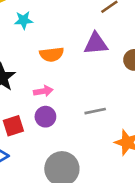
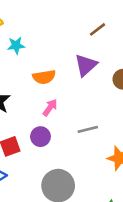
purple triangle: (96, 44) -> (86, 65), turned -35
pink arrow: (43, 91) -> (50, 108), moved, turned -42

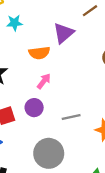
purple triangle: (86, 65) -> (64, 33), moved
gray line: (88, 129) -> (71, 117), moved

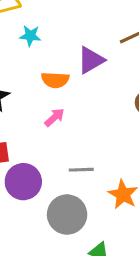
purple circle: (34, 108) -> (23, 182), moved, size x1.5
gray circle: (49, 153) -> (67, 215), moved

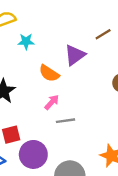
orange semicircle: (55, 80) -> (49, 73), turned 36
gray line: (81, 170) -> (66, 121), moved

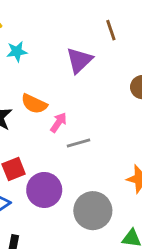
brown line: (103, 34) -> (111, 30), turned -70
orange semicircle: (49, 73) -> (34, 104), moved

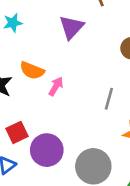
gray line: (79, 143) -> (109, 99), moved, turned -55

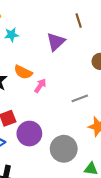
gray line: (109, 99) -> (80, 98), turned 49

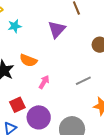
pink arrow: (40, 86) -> (44, 82), moved

